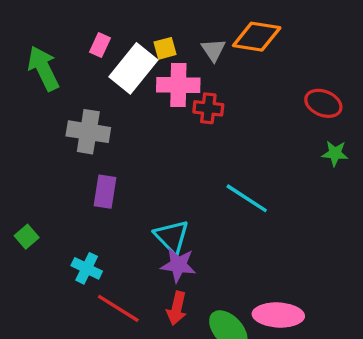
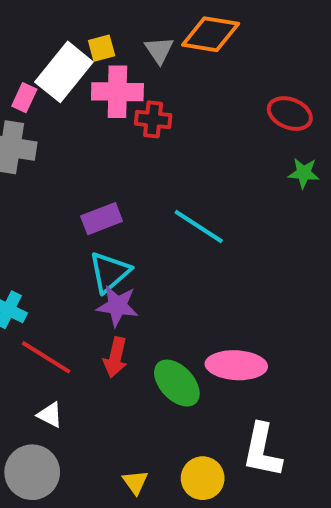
pink rectangle: (100, 45) -> (24, 98), moved
purple rectangle: (105, 192) -> (102, 219), moved, turned 60
cyan triangle: (172, 237) -> (109, 272), turned 33

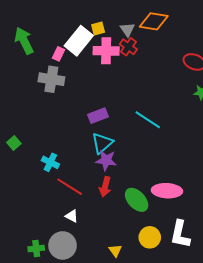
red cross: (153, 119) -> (128, 47), moved, turned 30
yellow circle: (203, 478) -> (150, 237), moved

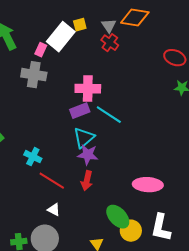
pink cross: (106, 51) -> (88, 89), moved
cyan line: (148, 120) -> (109, 115), moved
green ellipse: (137, 200) -> (118, 217), moved

